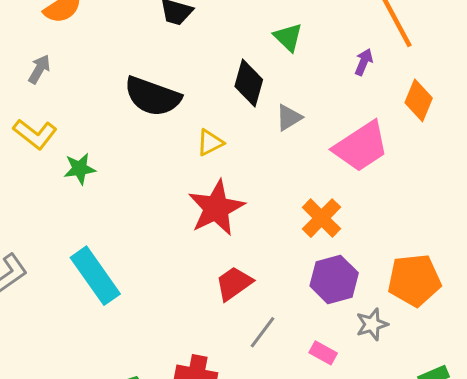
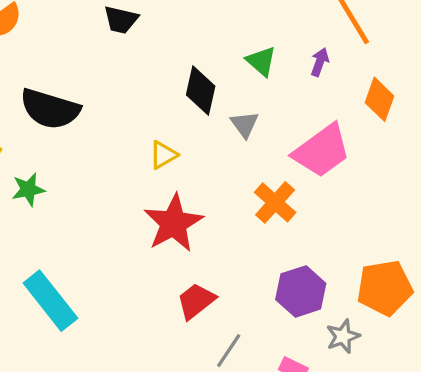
green triangle: (288, 37) -> (261, 61), moved
black semicircle: (153, 96) -> (50, 109), moved
gray triangle: (289, 118) -> (245, 124), turned -32
orange cross: (322, 218) -> (275, 202), moved

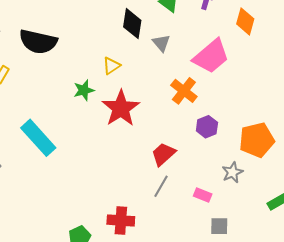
green star: (28, 189) -> (84, 90), moved
purple hexagon: (301, 291) -> (207, 127), moved, size x0.7
cyan rectangle: (50, 301) -> (38, 138), moved
red trapezoid: (196, 301) -> (163, 154), moved

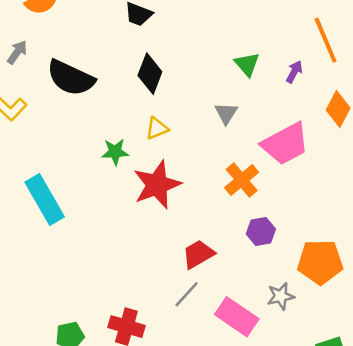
black diamond: (132, 24) -> (150, 74), moved
pink rectangle: (203, 195) -> (237, 317), size x1.8

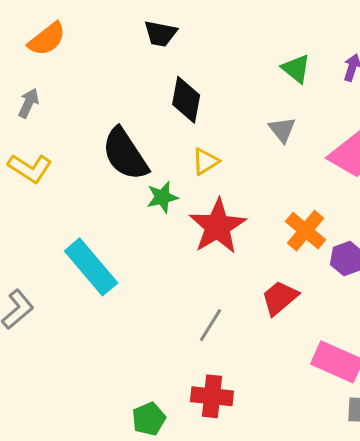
black semicircle: (71, 78) -> (125, 154), moved, turned 42
orange cross: (242, 180) -> (306, 231), moved
gray line: (187, 294) -> (211, 325), moved

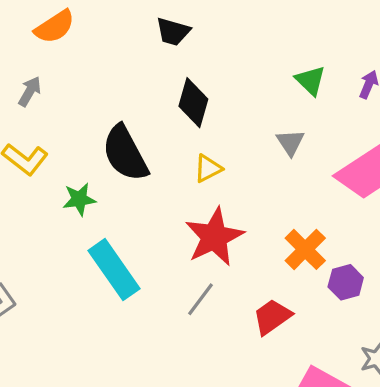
green star: (162, 197) -> (79, 199), moved
cyan rectangle: (91, 267) -> (114, 270), moved
gray line: (211, 325) -> (201, 299), moved

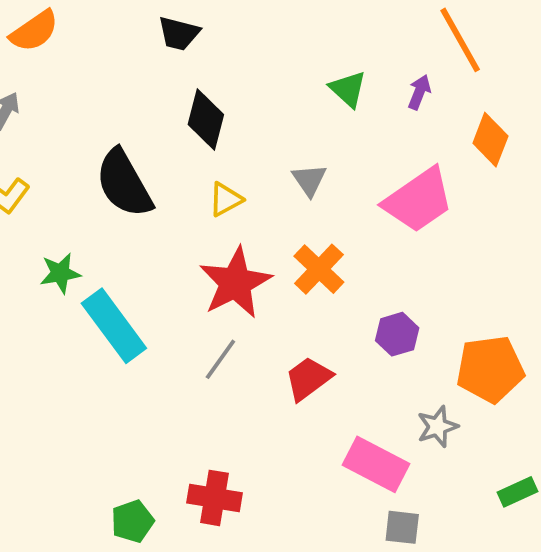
gray triangle: (290, 142) -> (309, 180), moved
green star: (79, 199) -> (60, 273), moved
orange cross: (305, 249) -> (319, 269), moved

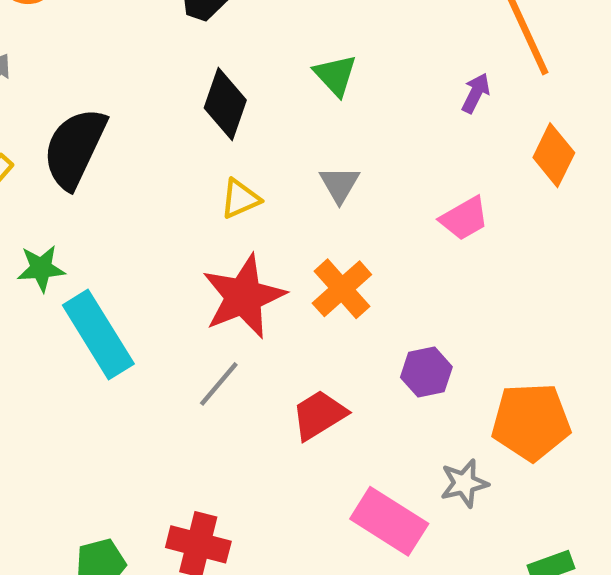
green triangle: (348, 89) -> (335, 75), moved
black semicircle: (124, 183) -> (75, 148), moved, turned 50
pink trapezoid: (418, 200) -> (464, 218), size x0.6

